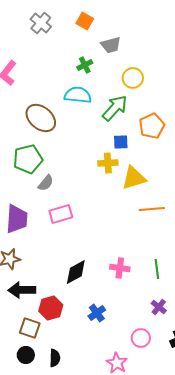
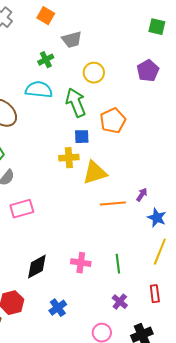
green arrow: (115, 108) -> (76, 103), turned -64

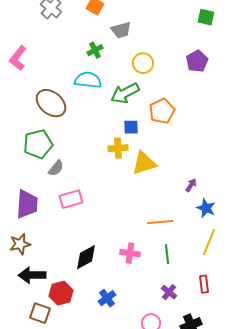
green arrow: (76, 103) -> (125, 93), turned -96
orange line: (113, 204) -> (160, 222), moved

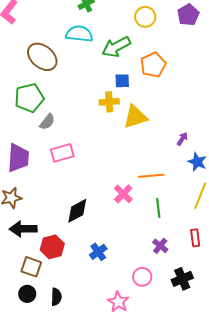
yellow circle: (143, 63) -> (145, 17), moved
pink cross: (130, 253) -> (123, 194), moved, turned 36

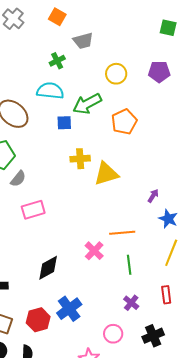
purple pentagon: (188, 15) -> (159, 72), turned 30
blue square: (122, 81) -> (64, 123), moved
red hexagon: (52, 247) -> (38, 320), moved
blue cross: (98, 252) -> (69, 309), size x1.4

